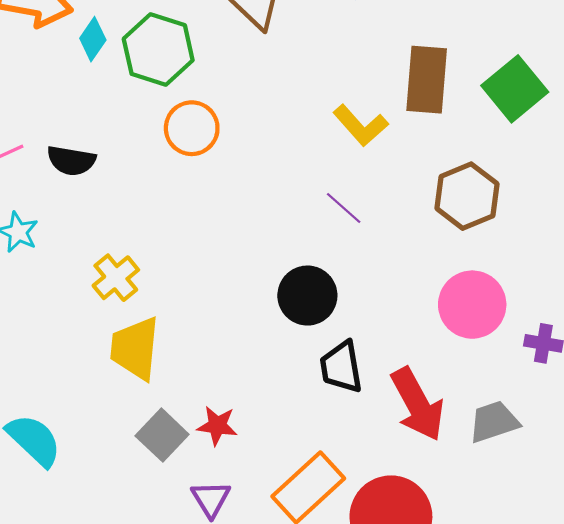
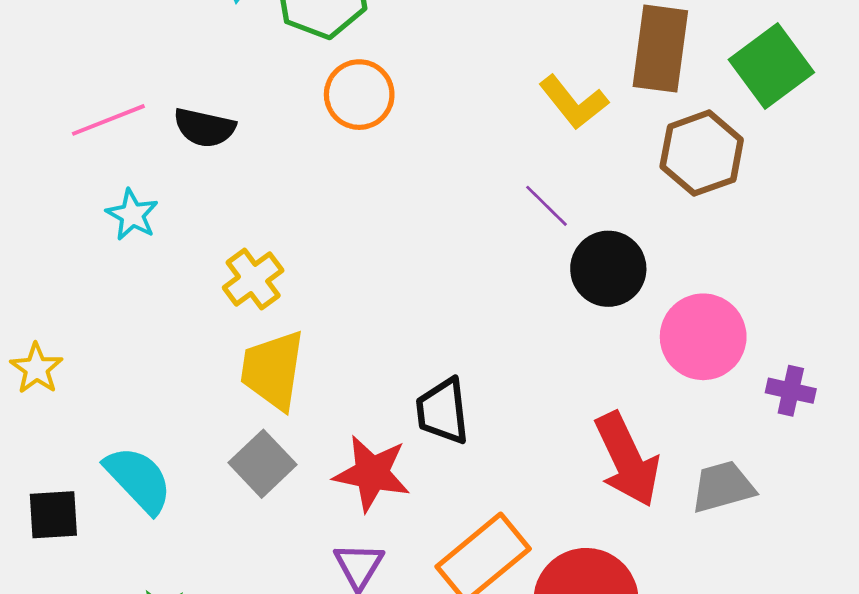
brown hexagon: (467, 196) -> (702, 153), moved
black circle: (307, 296) -> (608, 269), moved
black trapezoid: (341, 367) -> (443, 411), moved
red star: (217, 426) -> (372, 473), size x1.5
gray square: (162, 435) -> (262, 464), moved

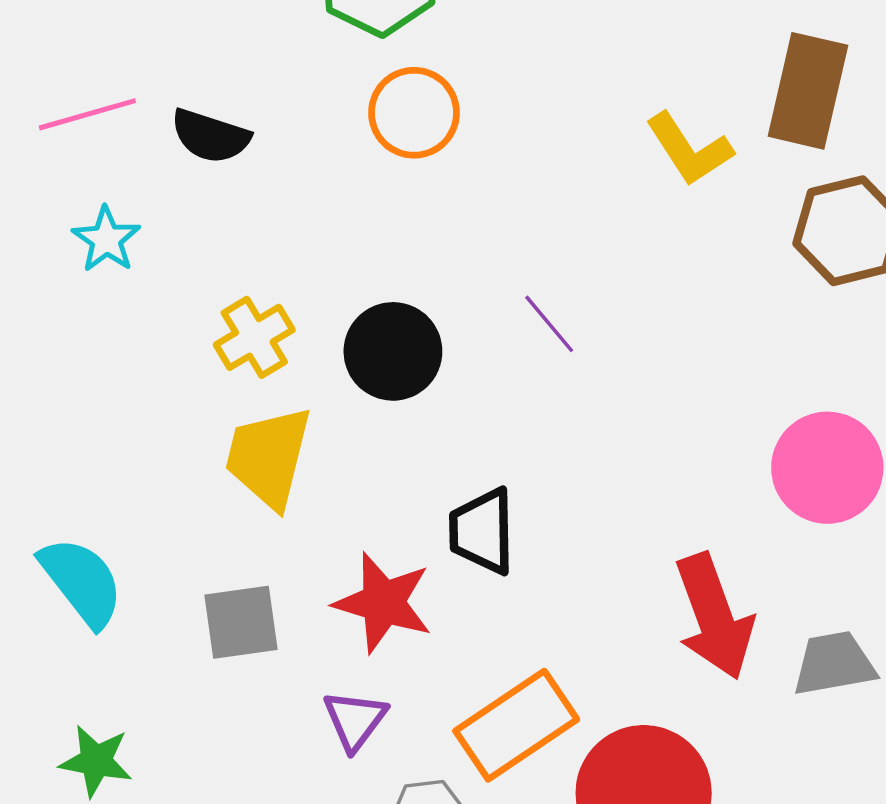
purple line: (546, 206) -> (549, 324), moved
black circle: (608, 269) -> (393, 351), moved
gray square: (262, 464) -> (241, 622), moved, turned 30

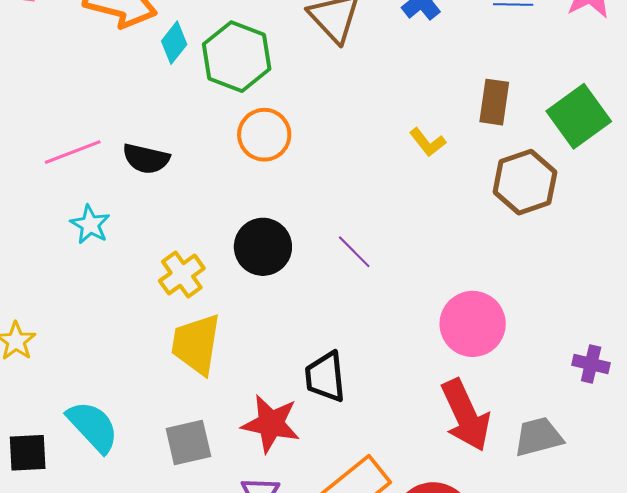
brown rectangle: (808, 91) -> (494, 102), size x0.7
yellow L-shape: (689, 149) -> (428, 142), size x0.7
black circle: (393, 351) -> (263, 247), moved
pink circle: (827, 468) -> (473, 324), moved

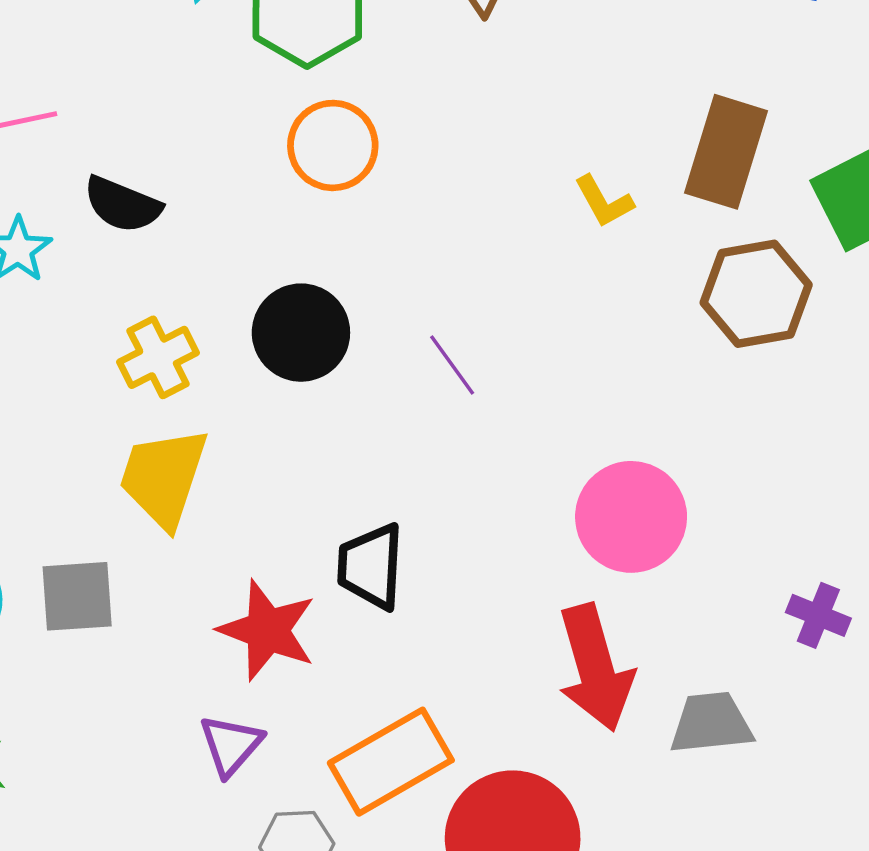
brown rectangle: (494, 102) -> (726, 152), size x1.4
black semicircle: (146, 159) -> (122, 205), moved
gray square: (188, 442) -> (77, 596), moved

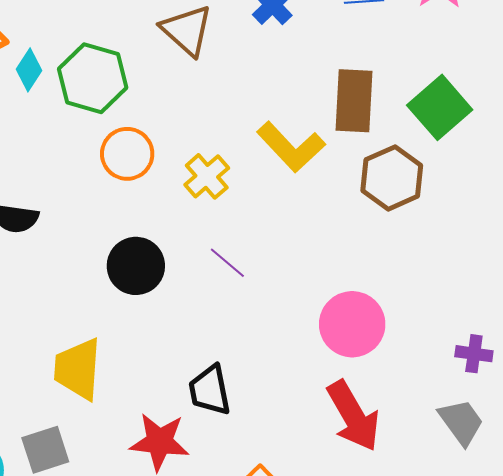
yellow L-shape: (604, 201) -> (291, 147), size x1.8
yellow cross: (158, 357) -> (207, 176), moved
gray trapezoid: (711, 723) -> (461, 422), moved, turned 74

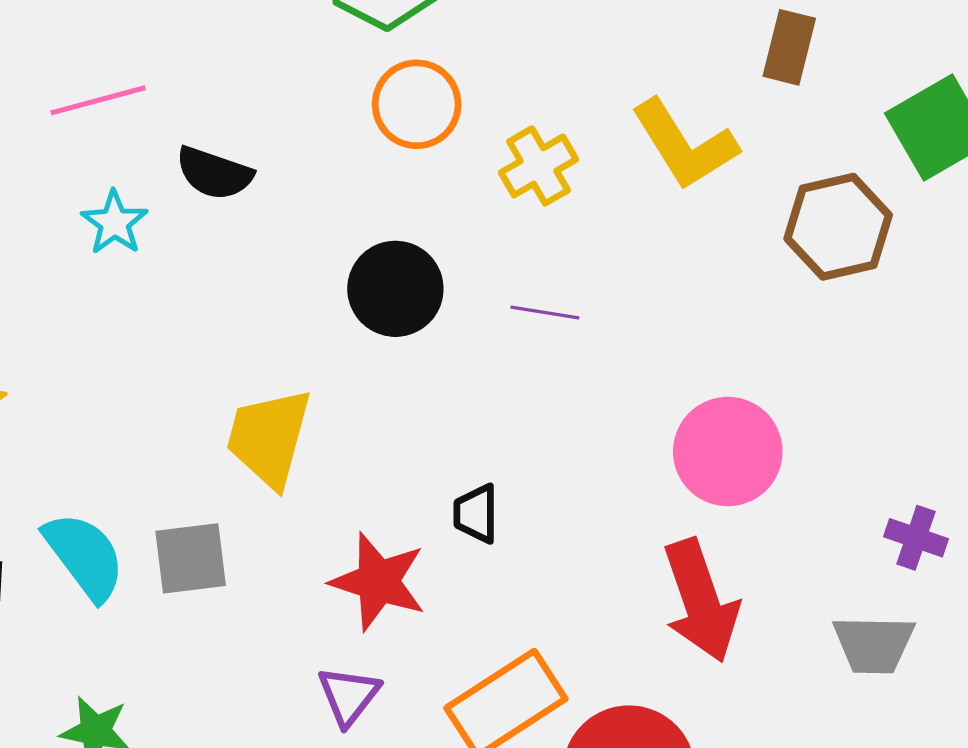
brown rectangle: (354, 101) -> (789, 47), moved, size x0.7
purple line: (227, 263) -> (545, 313), turned -42
black trapezoid: (210, 390) -> (476, 514), size x0.7
gray trapezoid: (461, 422) -> (874, 644), turned 116

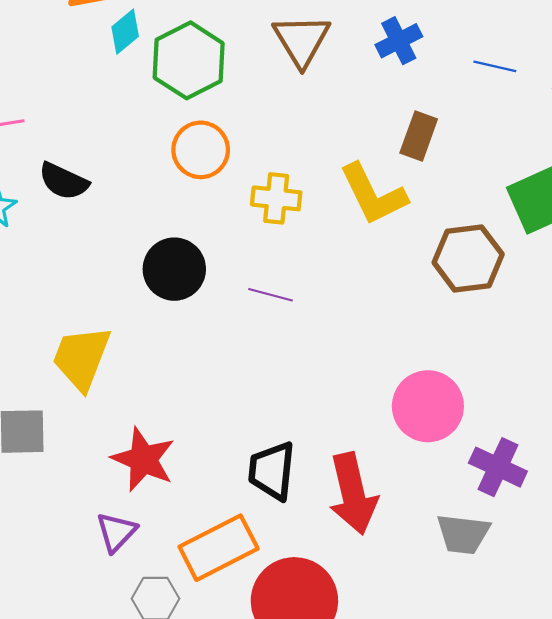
brown rectangle: (789, 47) -> (419, 136), moved
yellow cross: (539, 166) -> (276, 198), turned 30
pink circle: (728, 452) -> (428, 406), moved
black trapezoid: (476, 514) -> (272, 471), moved, size x1.5
purple cross: (916, 538) -> (498, 467), size x1.4

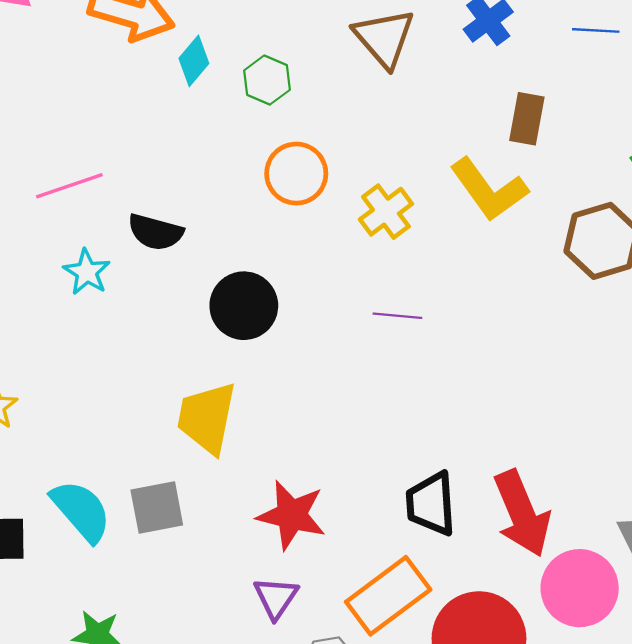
green hexagon: (189, 60) -> (267, 80), size x0.6
yellow cross: (276, 198) -> (386, 212), turned -33
black circle: (174, 269) -> (244, 306), moved
pink circle: (428, 406) -> (580, 588), moved

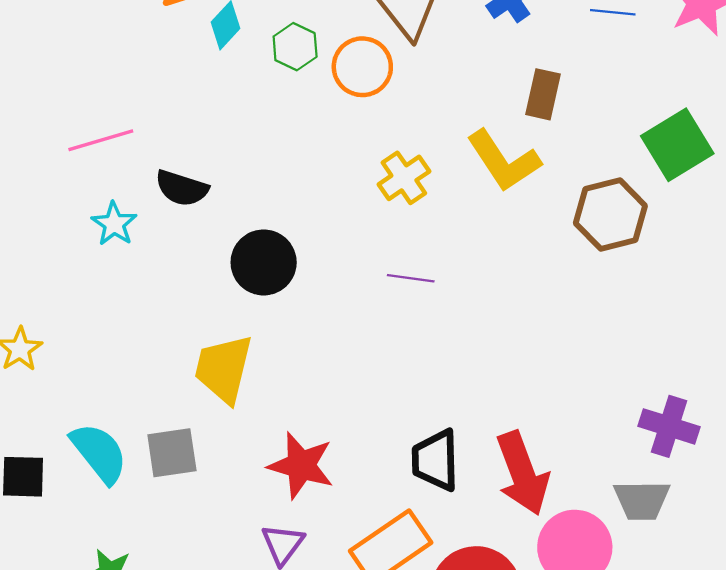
orange circle: (296, 174) -> (362, 67), moved

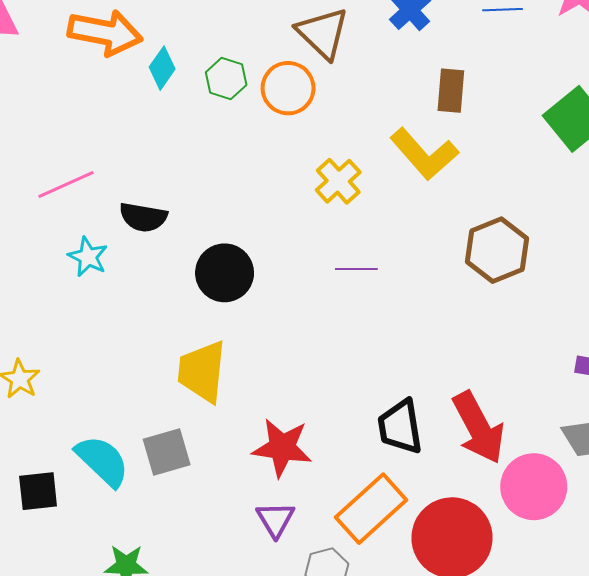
brown hexagon: (610, 215) -> (497, 250), moved

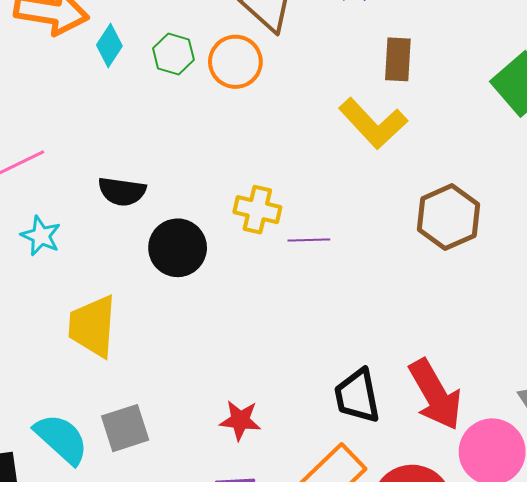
yellow cross: (338, 181) -> (257, 210), moved, turned -33
black semicircle: (143, 217) -> (122, 191), moved
yellow trapezoid: (202, 371) -> (92, 326), moved
red star: (282, 448) -> (240, 420), size x0.7

